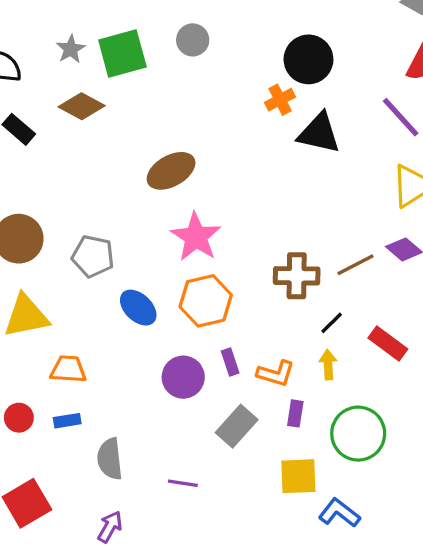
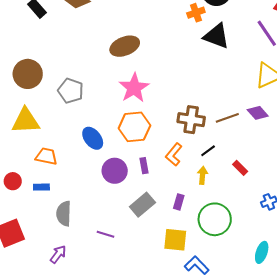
blue ellipse: (138, 308) -> (93, 138), moved
red rectangle: (388, 343) -> (240, 168), size x0.7
orange L-shape: (276, 373) -> (174, 155), moved, turned 105

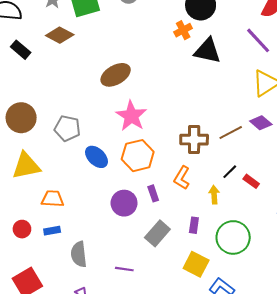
blue ellipse: (93, 138) -> (97, 157), moved
black line: (208, 151) -> (230, 172), moved
yellow square: (175, 240) -> (196, 264), turned 30

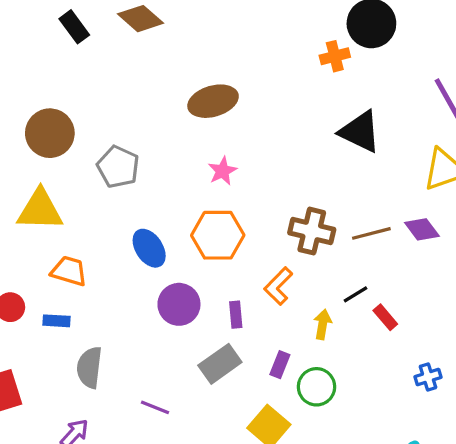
black triangle: (207, 51) -> (360, 132), moved
pink star: (131, 116) -> (222, 171), size x0.6
blue ellipse: (97, 157) -> (149, 248), moved
purple rectangle: (153, 193) -> (236, 315), moved
green circle: (233, 237) -> (316, 387), moved, size x0.7

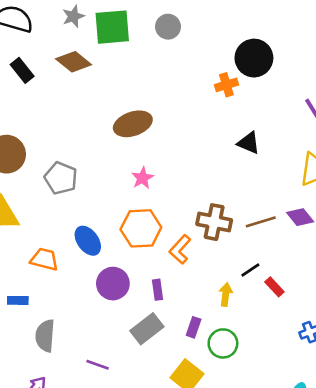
black triangle: (360, 132) -> (249, 143), size x0.7
orange trapezoid: (69, 271) -> (44, 259), moved
orange L-shape: (278, 286) -> (180, 249), moved

